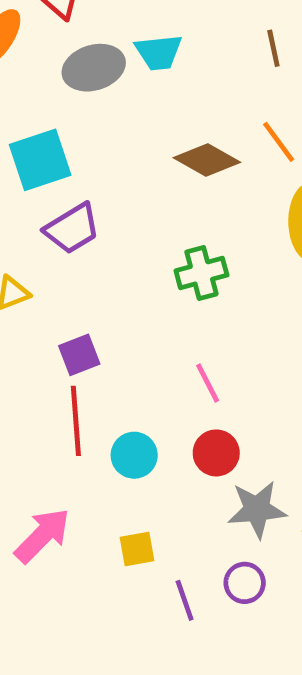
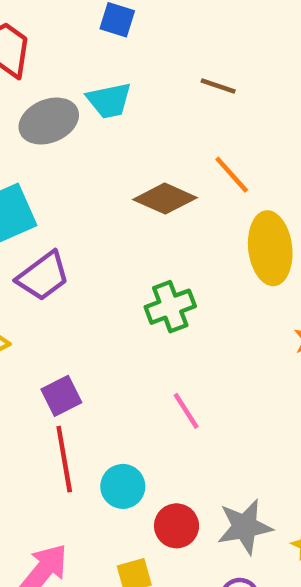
brown line: (273, 48) -> (218, 86), turned -54
red circle: (216, 453) -> (177, 526), moved

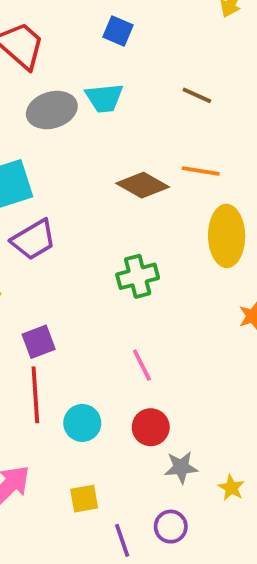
orange line: (232, 175) -> (201, 171), turned -45
red circle: (177, 526) -> (151, 427), moved
gray star: (245, 527) -> (181, 467), size x0.7

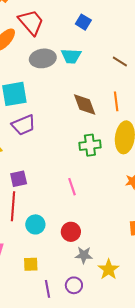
orange line: (201, 171) -> (116, 101), turned 66
brown diamond: (143, 185) -> (85, 105), turned 32
green cross: (138, 276) -> (90, 145), moved
pink line: (142, 365) -> (72, 187), moved
yellow star: (231, 488) -> (109, 269), size x1.5

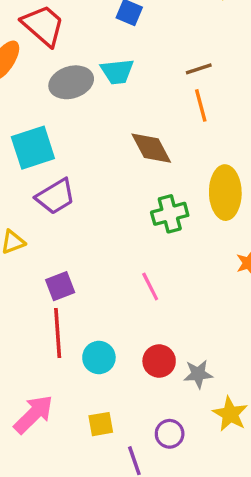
brown line: (120, 62) -> (199, 69), turned -42
orange line: (116, 101) -> (201, 105), moved
gray star: (84, 255) -> (198, 374), moved
purple circle: (74, 285) -> (170, 434), moved

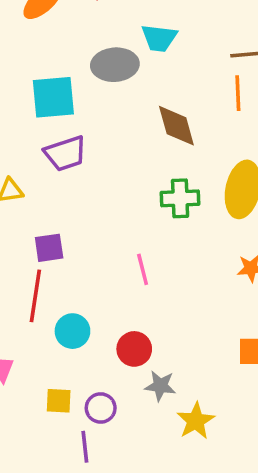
gray ellipse: (71, 82) -> (115, 65), moved
gray star: (198, 374) -> (160, 386), moved
purple circle: (170, 434) -> (101, 408), moved

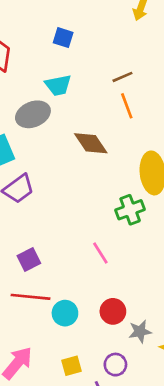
green cross: (180, 198) -> (130, 210), moved
red line: (35, 296) -> (30, 297), turned -75
purple circle: (101, 408) -> (115, 365), moved

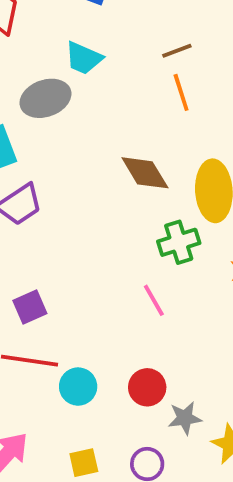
cyan trapezoid: (58, 85) -> (84, 58), turned 32
brown diamond: (91, 143) -> (145, 173), moved
pink line: (100, 253) -> (154, 300), moved

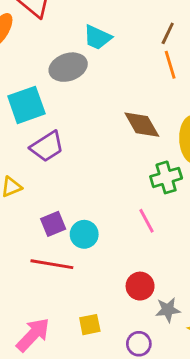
brown line: (177, 51) -> (168, 33), turned -45
cyan circle: (78, 387) -> (84, 234), moved
yellow square: (84, 463) -> (90, 325), moved

